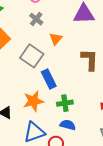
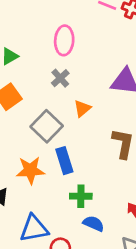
orange star: (33, 101) -> (30, 170), moved
blue semicircle: (68, 125) -> (94, 224), moved

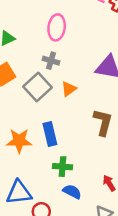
gray cross: (60, 78) -> (51, 61), turned -35
gray square: (47, 126) -> (38, 87), moved

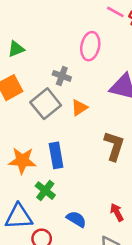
pink ellipse: (57, 27) -> (90, 46), moved
green cross: (62, 167) -> (45, 191), moved, turned 30

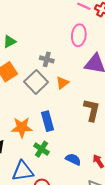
pink ellipse: (90, 46) -> (79, 35), moved
blue semicircle: (76, 219) -> (73, 159), moved

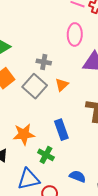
blue rectangle: (47, 121) -> (61, 130), moved
blue semicircle: (73, 159) -> (78, 176), moved

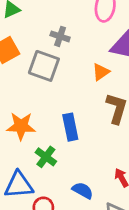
orange triangle: (62, 85) -> (101, 72), moved
gray square: (35, 86) -> (44, 66), turned -30

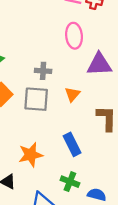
orange triangle: (101, 72) -> (72, 94), moved
green cross: (46, 157) -> (70, 182), moved

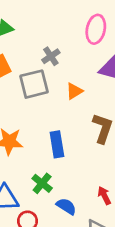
gray cross: (43, 71) -> (51, 56), turned 35
gray square: (36, 99) -> (34, 84), turned -36

